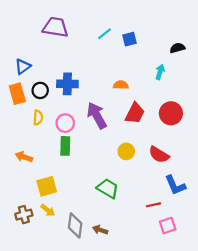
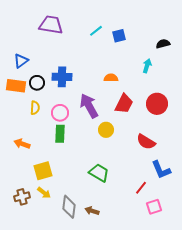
orange rectangle: (17, 94) -> (16, 86), turned -66
yellow circle: (126, 151) -> (106, 130), moved
red line: (153, 205) -> (141, 188), turned -40

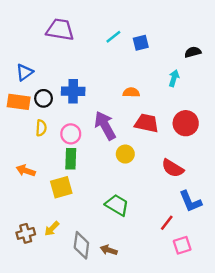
red trapezoid: (124, 104) -> (147, 123), turned -105
yellow square: (43, 171) -> (61, 187), moved
yellow arrow: (44, 193) -> (52, 229), turned 96

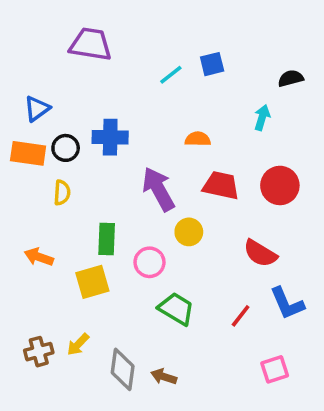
cyan line: (113, 37) -> (171, 75), moved
pink circle: (71, 134) -> (149, 262), moved
red line: (167, 223) -> (241, 316), moved

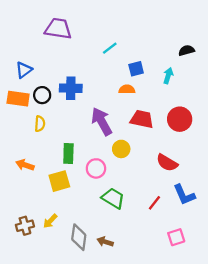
blue square: (212, 64) -> (136, 69), moved

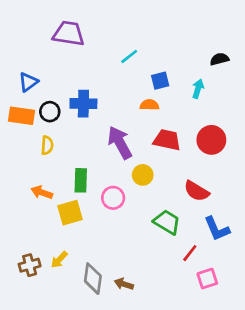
orange arrow: (25, 165) -> (42, 192), moved
green trapezoid: (113, 198) -> (167, 222), moved
red line: (154, 203) -> (190, 253), moved

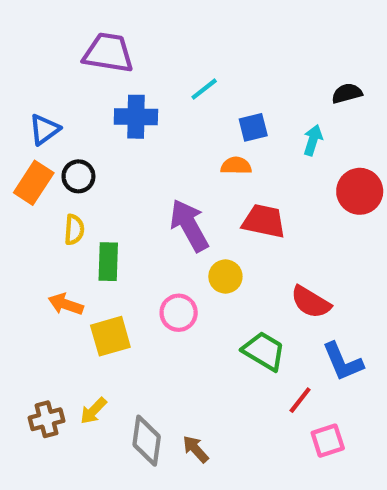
blue cross: (83, 104) -> (136, 117), moved
orange rectangle: (22, 116) -> (34, 183), turned -65
red circle: (211, 140) -> (360, 191), moved
green rectangle: (81, 180) -> (108, 262), moved
brown arrow: (124, 284) -> (196, 449), turned 30

